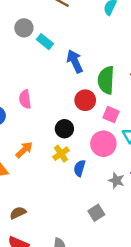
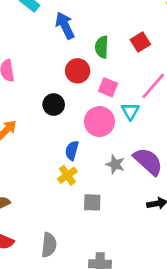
green semicircle: (106, 80) -> (102, 47), size x0.7
yellow cross: (61, 154) -> (67, 175), moved
gray square: (96, 213) -> (92, 202), turned 35

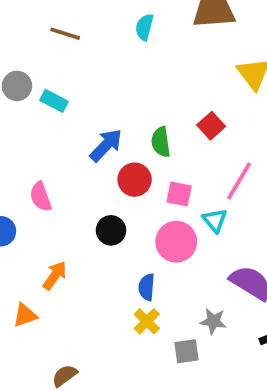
blue arrow: (65, 26) -> (106, 145), moved, turned 80
gray star: (115, 164) -> (213, 321), moved

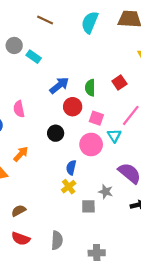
cyan semicircle: (144, 27) -> (90, 22), size x1.5

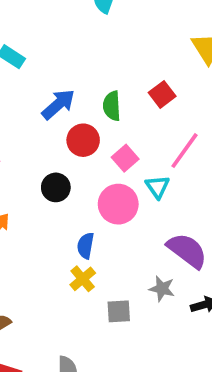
pink square: (96, 118) -> (125, 158), turned 32
gray star: (106, 192) -> (162, 289), moved

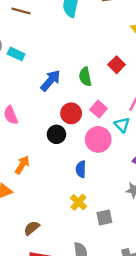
red circle: (83, 140) -> (71, 113), moved
yellow cross: (83, 279) -> (78, 202), moved
gray square: (119, 311) -> (104, 218), moved

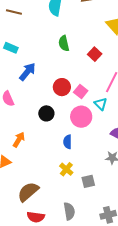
green semicircle: (85, 77) -> (64, 43), moved
blue arrow: (50, 80) -> (27, 72), moved
red circle: (71, 113) -> (62, 87), moved
brown semicircle: (32, 228) -> (28, 192), size x1.6

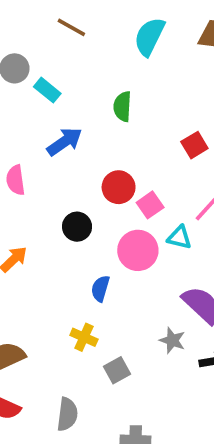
green semicircle: (64, 43) -> (122, 106), moved
cyan triangle: (101, 104) -> (179, 237), turned -48
yellow cross: (66, 169) -> (84, 337), turned -32
gray square: (88, 181) -> (117, 370), turned -32

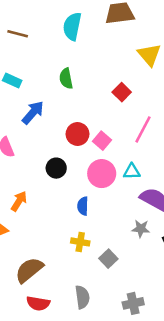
cyan triangle: (179, 237) -> (132, 172), moved

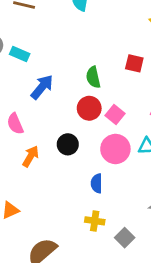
green semicircle: (66, 79) -> (93, 77), moved
red square: (122, 92) -> (134, 63), turned -30
orange arrow: (19, 201) -> (31, 156), moved

